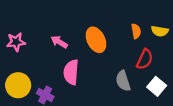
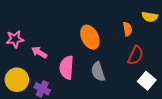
yellow semicircle: (160, 31) -> (150, 17), moved
pink arrow: (59, 42) -> (39, 52), moved
gray semicircle: (123, 81) -> (98, 72), moved

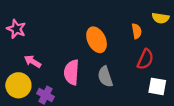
pink star: (15, 39) -> (16, 29), moved, turned 30
pink arrow: (39, 52) -> (33, 61), moved
white square: (147, 81) -> (157, 86), turned -30

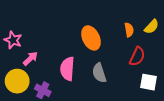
yellow semicircle: (161, 18) -> (152, 27), moved, turned -56
pink star: (16, 29) -> (13, 40), moved
pink arrow: (33, 61) -> (30, 58), turned 105

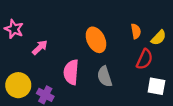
yellow semicircle: (152, 27) -> (159, 38), moved
pink star: (13, 40) -> (14, 29), moved
pink arrow: (30, 58) -> (40, 47), moved

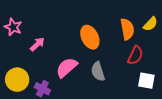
orange semicircle: (136, 31) -> (127, 29), size x1.5
yellow semicircle: (159, 38) -> (150, 24), moved
pink semicircle: (71, 72) -> (67, 67), turned 45

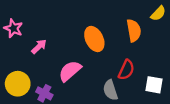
yellow semicircle: (150, 24) -> (158, 13), moved
red semicircle: (135, 55) -> (126, 70), moved
gray semicircle: (98, 72) -> (110, 90), moved

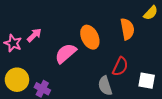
pink star: (13, 28) -> (13, 43), moved
pink arrow: (39, 46) -> (34, 35), moved
pink semicircle: (70, 71) -> (66, 53), moved

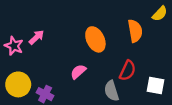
pink semicircle: (66, 53) -> (78, 72), moved, size x0.7

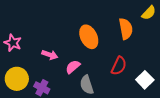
pink arrow: (36, 37) -> (50, 55), moved, turned 63
white square: (155, 86) -> (145, 80), turned 36
gray semicircle: (112, 91) -> (87, 85), moved

